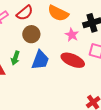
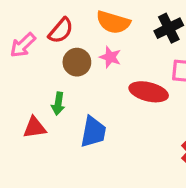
pink star: (72, 35) -> (110, 57), moved
blue trapezoid: (40, 60) -> (93, 132), moved

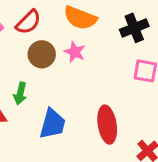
red ellipse: (149, 92) -> (107, 125), moved, turned 63

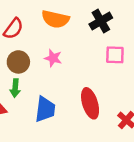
pink star: (75, 52) -> (53, 58), moved
brown circle: (42, 54) -> (18, 62), moved

